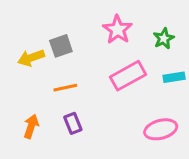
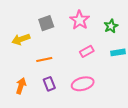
gray square: (61, 46) -> (46, 23), moved
pink rectangle: (128, 76) -> (87, 51), size x0.6
pink ellipse: (161, 129) -> (83, 84), moved

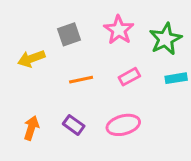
green star: (111, 26) -> (166, 39), size x1.5
orange line: (44, 60) -> (81, 80), moved
purple rectangle: (49, 84) -> (74, 125), turned -32

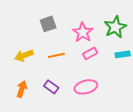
pink star: (119, 30) -> (83, 32), moved
yellow arrow: (31, 59) -> (24, 55), moved

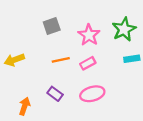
pink rectangle: (90, 53) -> (88, 63), moved
yellow arrow: (24, 55) -> (14, 60), moved
orange arrow: (22, 89) -> (25, 106), moved

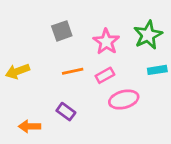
pink ellipse: (92, 94) -> (124, 100), moved
orange arrow: (25, 106) -> (30, 126), turned -108

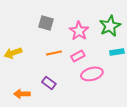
gray square: (62, 31) -> (46, 23), turned 35

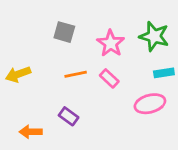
green star: (110, 26) -> (154, 36), turned -30
pink rectangle: (78, 56) -> (109, 78), turned 72
pink ellipse: (92, 74) -> (150, 104), moved

